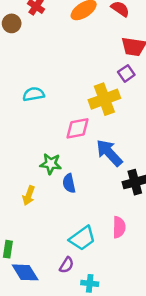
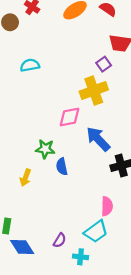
purple square: (126, 73) -> (104, 64), moved
cyan semicircle: (34, 94) -> (30, 65), moved
cyan trapezoid: (82, 238) -> (96, 232), moved

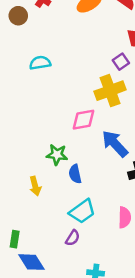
yellow arrow: (25, 178) -> (35, 186), turned -35
cyan trapezoid: (96, 232) -> (82, 211), moved
purple semicircle: (60, 240) -> (73, 238), moved

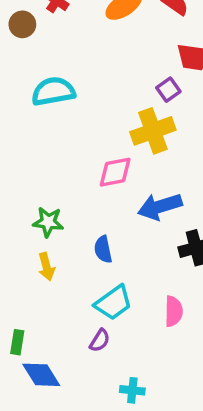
cyan semicircle: (40, 63) -> (53, 91), size x1.4
blue arrow: (115, 144) -> (160, 206), turned -64
green star: (57, 155) -> (48, 222), moved

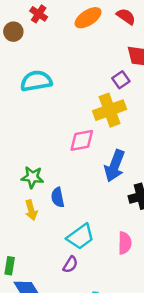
blue arrow: (160, 206) -> (115, 166), turned -52
blue semicircle: (103, 249) -> (58, 197), moved

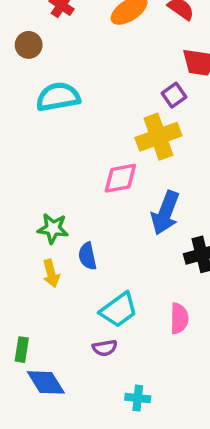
brown circle: (13, 32) -> (29, 45), moved
purple semicircle: (70, 265) -> (105, 348), turned 48

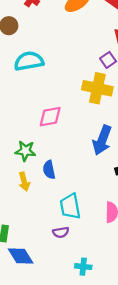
yellow cross: (158, 137) -> (97, 88), turned 32
pink diamond: (120, 178) -> (50, 117), moved
cyan trapezoid: (119, 310) -> (70, 206), turned 116

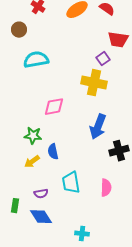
yellow arrow: (24, 182) -> (32, 162), turned 70
purple semicircle: (61, 232) -> (41, 194), moved
blue diamond: (21, 256) -> (41, 217), moved

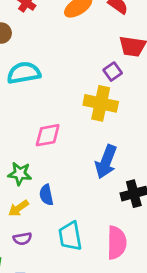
pink semicircle: (106, 188) -> (117, 243), size x1.4
purple semicircle: (41, 194) -> (22, 239), moved

